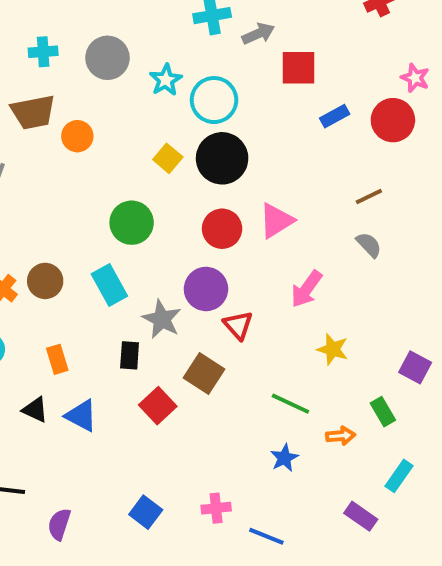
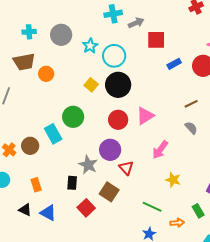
cyan rectangle: (109, 285) -> (53, 134), moved

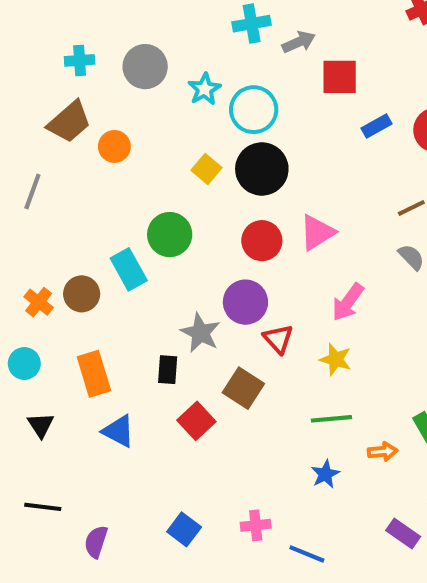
brown trapezoid: (24, 62) -> (69, 122), turned -30
yellow star: (173, 180) -> (336, 359), moved
orange rectangle: (36, 185) -> (94, 374), size x1.5
green line: (152, 207) -> (331, 419), turned -30
black triangle: (25, 210) -> (41, 425), moved, turned 32

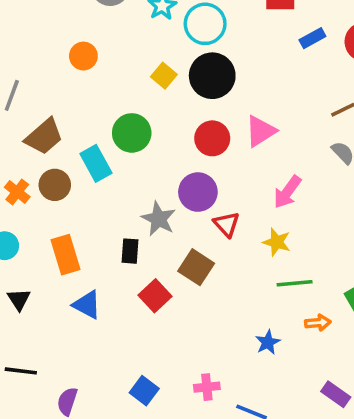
brown trapezoid: (69, 122) -> (44, 137), moved
green line: (331, 419) -> (295, 283), moved

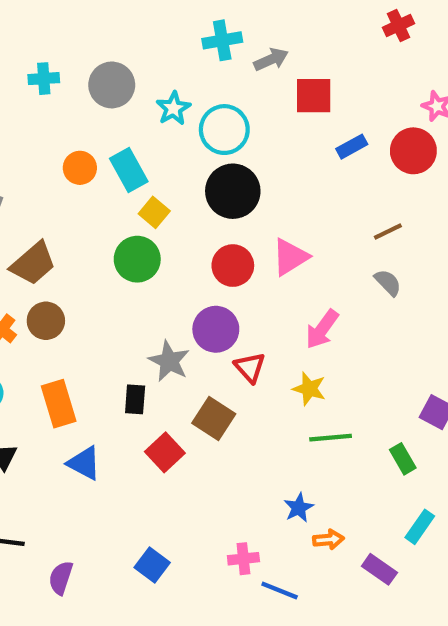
yellow square: (164, 76) -> (154, 212), moved
cyan rectangle: (96, 163) -> (129, 170), moved
orange arrow: (318, 323) -> (328, 540), moved
pink cross: (207, 387) -> (243, 559), moved

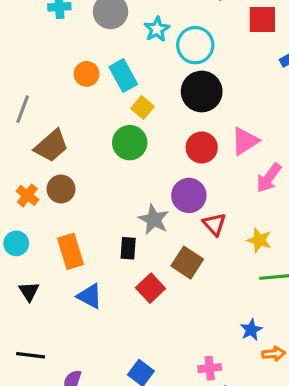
pink arrow: (322, 329) -> (269, 178), moved

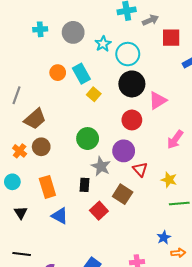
pink triangle: (245, 141) -> (158, 100), moved
green circle: (130, 143) -> (88, 139), moved

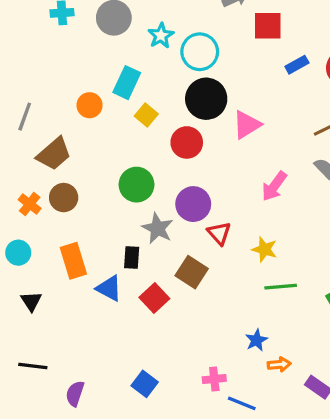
orange circle: (58, 73) -> (90, 105), moved
cyan rectangle: (81, 74) -> (127, 83), turned 54
red circle: (132, 120) -> (187, 142), moved
blue triangle: (60, 216) -> (109, 288), moved

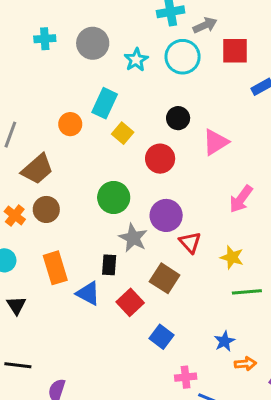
cyan circle: (200, 52) -> (183, 57), moved
black circle: (206, 99) -> (178, 118), size x0.6
blue square: (145, 384) -> (162, 337), moved

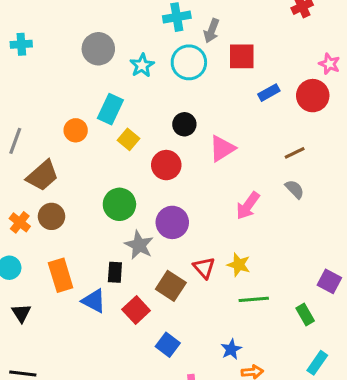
gray arrow: (205, 25) -> (212, 31), turned 135
cyan cross: (45, 39) -> (21, 44), moved
red triangle: (190, 242) -> (204, 268), moved

